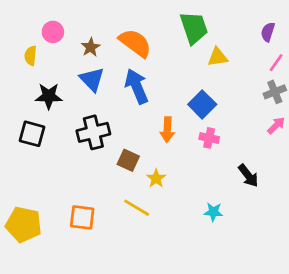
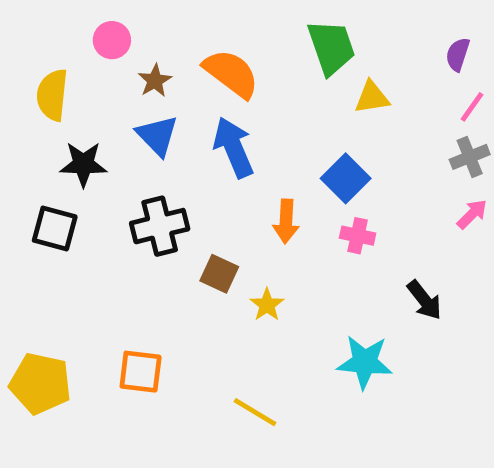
pink circle: (53, 32) -> (112, 40), moved
yellow semicircle: (31, 56) -> (52, 95), size x1.5
yellow line: (137, 208) -> (255, 412), moved
cyan star: (213, 212) -> (365, 362), size x1.6

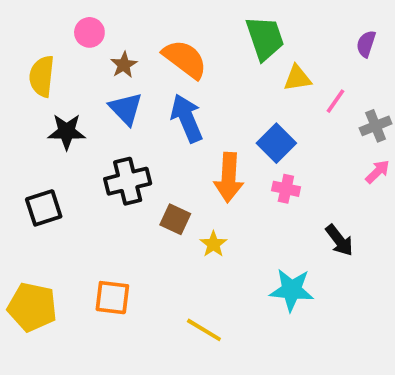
pink line: (472, 107) -> (336, 101), moved
orange arrow: (286, 221) -> (229, 177), size x1.4
black square: (55, 228) -> (44, 208), moved, turned -33

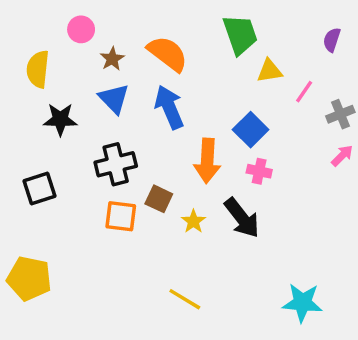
black arrow: (339, 240) -> (242, 218), moved, size x1.4
cyan star: (292, 290) -> (302, 303), moved
orange square: (112, 298) -> (121, 216), moved

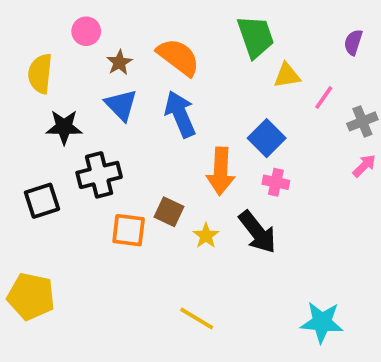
black cross: (116, 164) -> (99, 175), moved

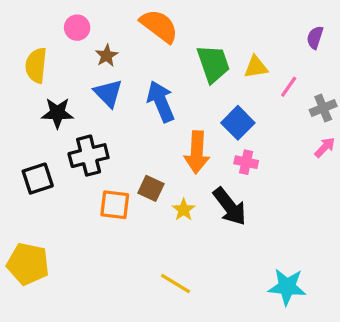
green trapezoid: (256, 37) -> (213, 64), moved
orange semicircle: (178, 57) -> (159, 26), moved

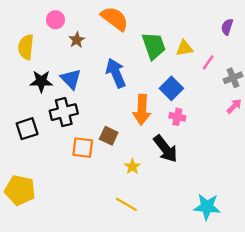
blue triangle: (108, 93) -> (71, 79), moved
yellow star: (184, 210) -> (132, 167), moved

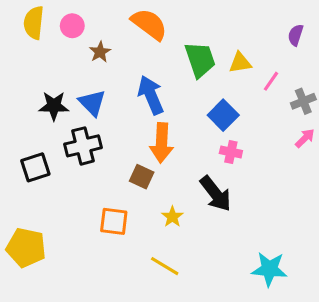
yellow semicircle: (26, 47) -> (34, 23), moved
orange arrow: (142, 110) -> (162, 143), moved
orange square: (83, 148) -> (114, 221), moved

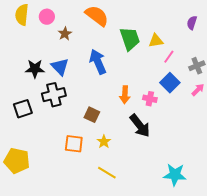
pink line: (271, 81) -> (169, 57), moved
blue square: (223, 115) -> (170, 83), moved
orange arrow: (162, 143) -> (125, 95), moved, size x0.7
yellow star: (172, 217) -> (104, 142), moved

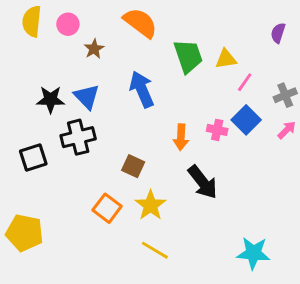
pink cross: (150, 99) -> (217, 130), moved
yellow star: (104, 142) -> (151, 205), size x1.5
orange square: (74, 144) -> (107, 208), turned 30

